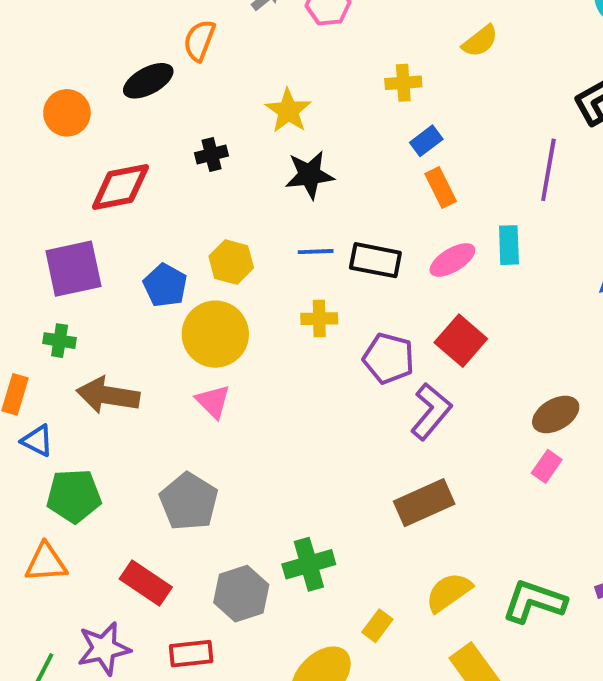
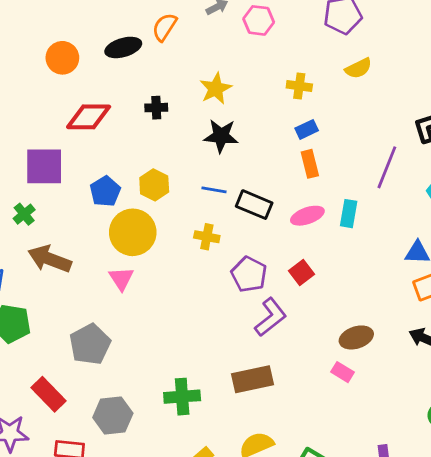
green cross: (60, 341) -> (24, 214), turned 30
red square: (461, 341) -> (301, 273), size x0.7
pink rectangle: (547, 466) -> (342, 372), turned 75
green cross: (309, 564) -> (182, 397), moved

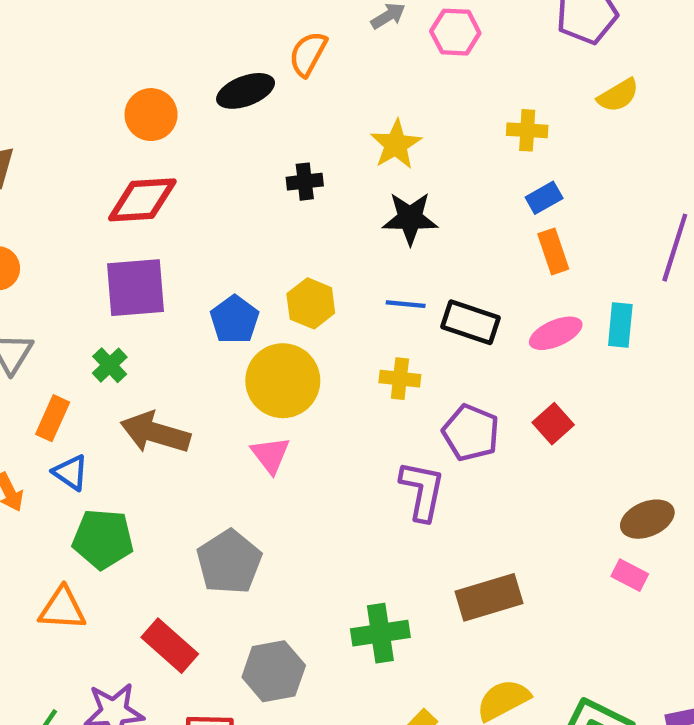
red diamond: (89, 117) -> (142, 200), moved
purple L-shape: (271, 317) -> (422, 491), moved, turned -36

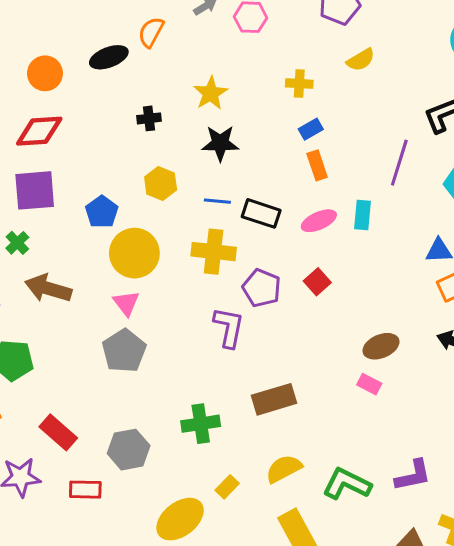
yellow hexagon: (311, 303) -> (161, 183), moved
yellow cross: (400, 379) -> (214, 252), size x1.6
gray pentagon: (229, 562) -> (124, 351), moved

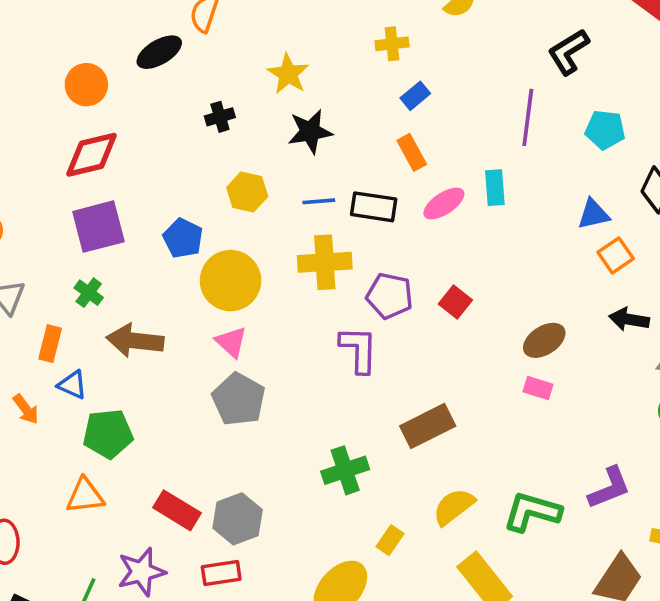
orange rectangle: (317, 165) -> (412, 152), moved
red square: (317, 282) -> (455, 302), moved
gray hexagon: (129, 450) -> (238, 519), moved

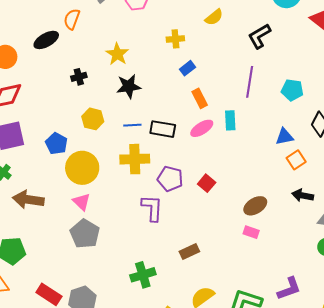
black L-shape: (568, 52) -> (259, 36), moved
orange rectangle: (412, 152) -> (200, 98), moved
brown rectangle: (428, 426) -> (189, 252), size x0.7

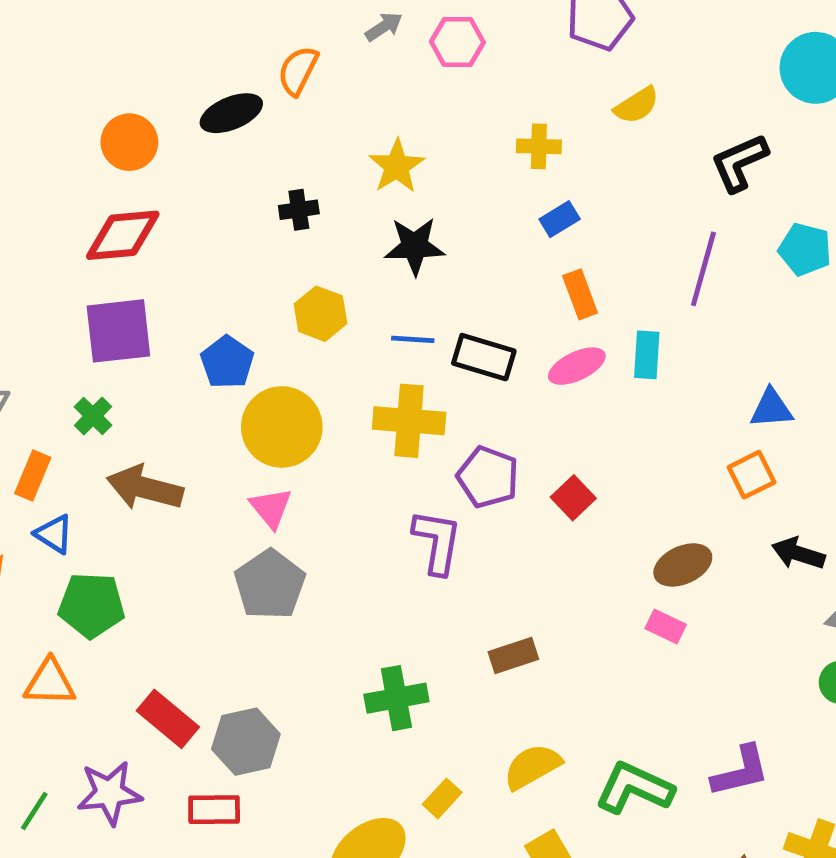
cyan pentagon: (292, 90) -> (805, 249), moved
orange square: (296, 160) -> (752, 475), moved

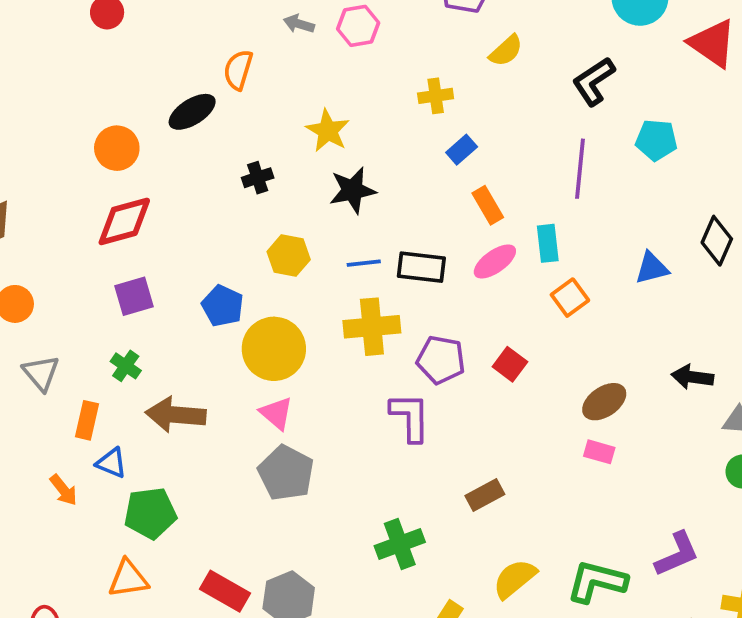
gray arrow: (384, 27) -> (299, 24), turned -120
purple square: (118, 331) -> (134, 296), size x0.7
orange square: (752, 475) -> (570, 298), moved

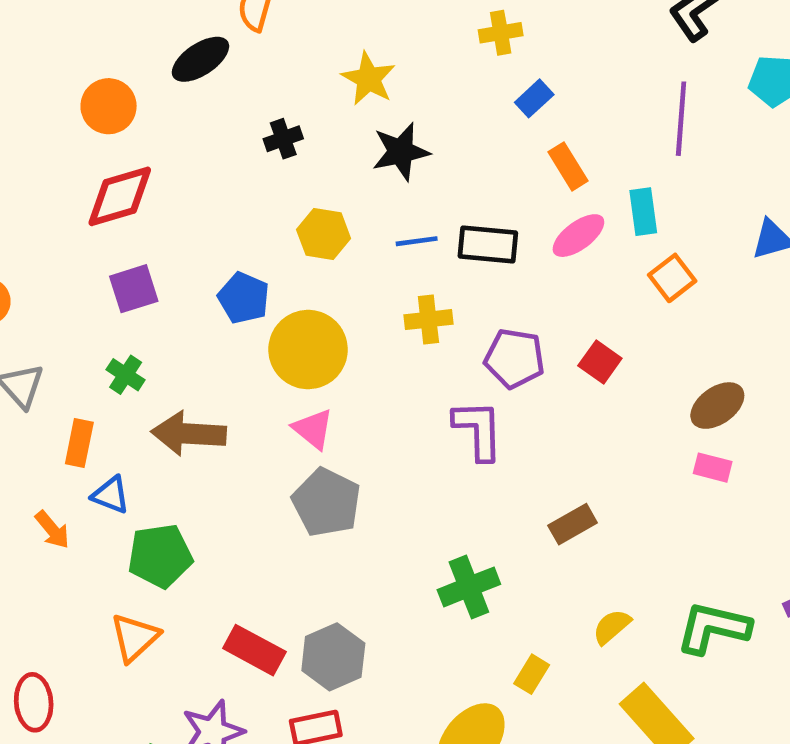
yellow cross: (372, 327) -> (428, 320), size x0.7
orange triangle: (128, 579) -> (135, 637), turned -33
yellow semicircle: (515, 579) -> (612, 627), size x0.7

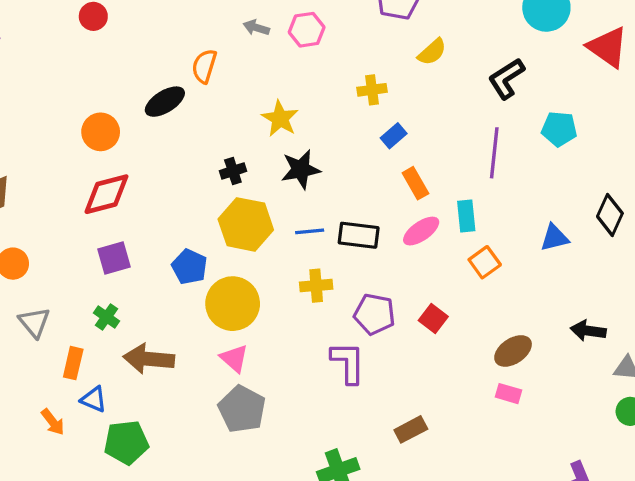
black cross: (283, 139) -> (233, 171), moved
yellow hexagon: (324, 234) -> (246, 224), size x1.5

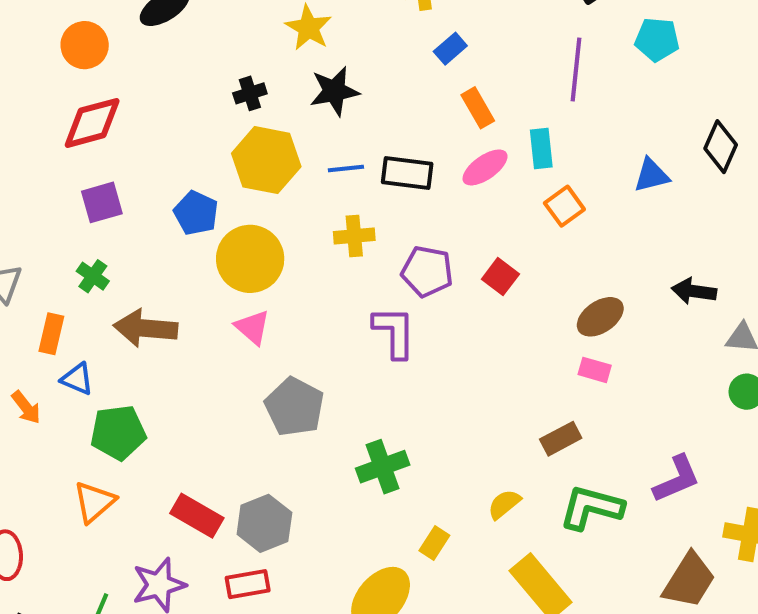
gray pentagon: (242, 409) -> (294, 407), moved
brown rectangle: (411, 429) -> (561, 439), moved

